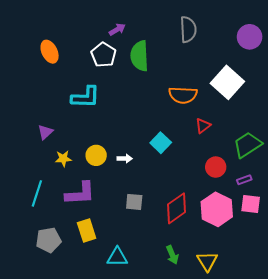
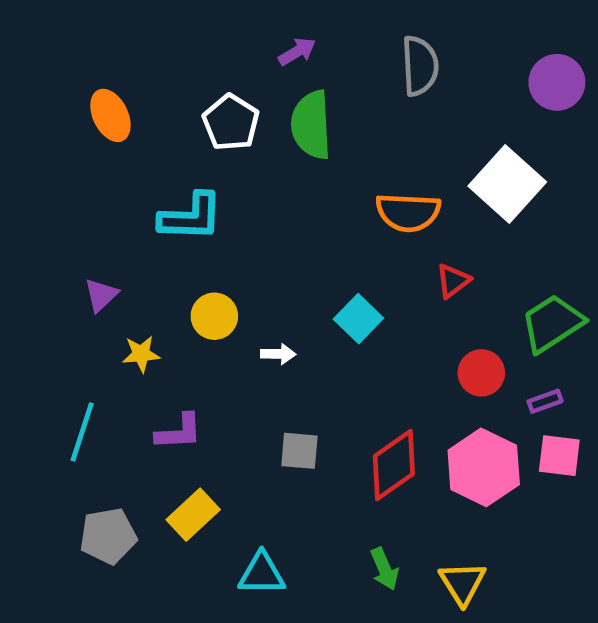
purple arrow: (117, 29) -> (297, 52), moved
yellow circle: (96, 155) -> (214, 316), moved
purple L-shape: (80, 193) -> (179, 432), size x0.7
yellow rectangle: (87, 231) -> (193, 515), turned 65

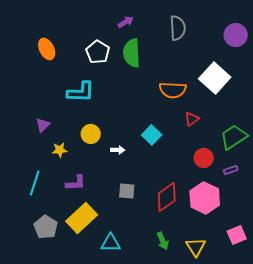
pink square: (559, 456) -> (237, 235), moved, turned -30
yellow rectangle: (193, 515) -> (82, 218), size x1.4
gray pentagon: (108, 536) -> (46, 227), turned -30

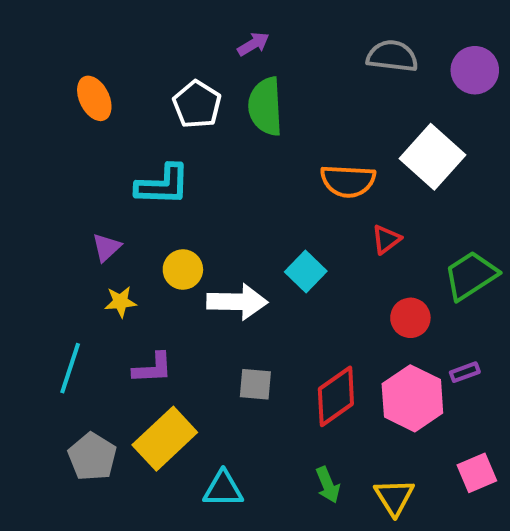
gray semicircle: (178, 28) -> (392, 56), moved, turned -80
purple triangle: (43, 125) -> (106, 247), moved
white arrow: (118, 150) -> (237, 302), size x2.0
purple rectangle: (231, 170) -> (465, 372), moved

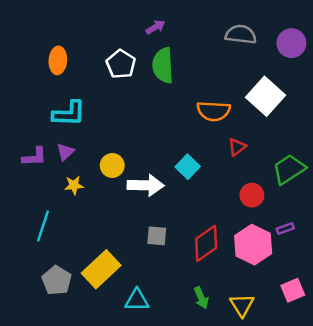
orange ellipse: (94, 98) -> (58, 60), turned 30
cyan L-shape: (163, 185) -> (69, 114), moved
purple L-shape: (153, 368) -> (34, 157), moved

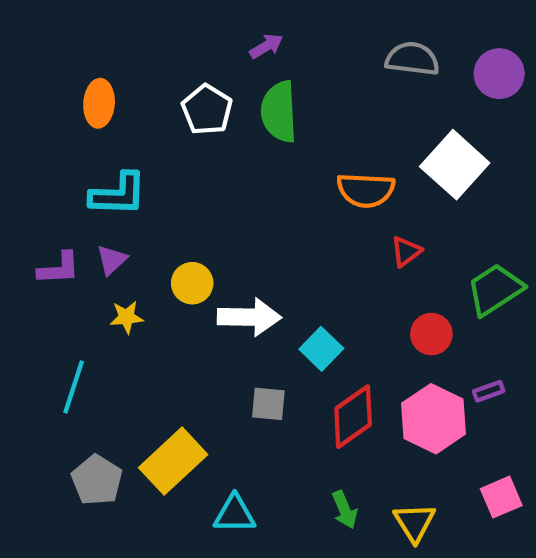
cyan square: (188, 167) -> (321, 349), moved

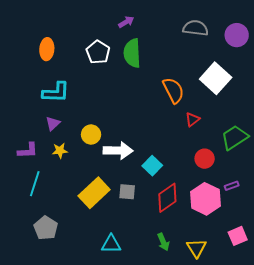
orange semicircle: (366, 190) -> (173, 90), turned -120
purple L-shape: (59, 268) -> (28, 151), moved
yellow rectangle: (173, 461) -> (94, 193), moved

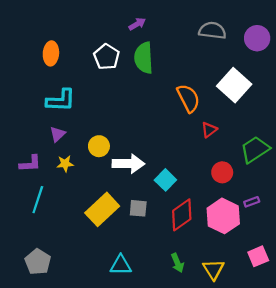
gray pentagon: (46, 228) -> (38, 262), moved

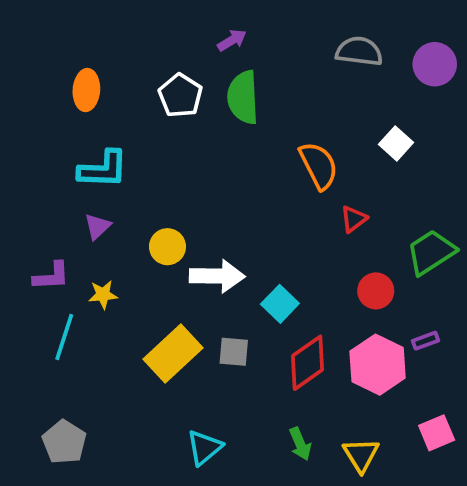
white square: (234, 85) -> (396, 143), size x0.6
yellow star: (65, 164) -> (103, 295), moved
cyan triangle: (121, 265) -> (204, 448), turned -40

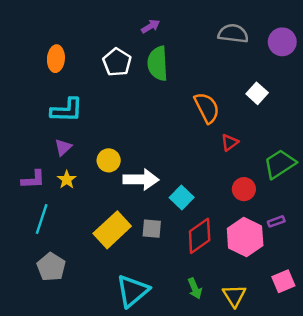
yellow star: (103, 295) -> (67, 180), moved, turned -30
gray pentagon: (64, 442) -> (51, 267), moved
cyan triangle: (204, 448) -> (133, 291), size x1.4

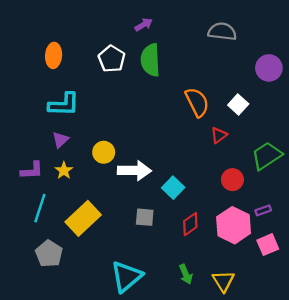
purple circle: (282, 42) -> (269, 68), moved
white square: (257, 93) -> (238, 104), moved
yellow rectangle: (112, 230) -> (83, 218), moved
red diamond: (200, 236) -> (190, 224), size x0.7
pink square: (283, 281) -> (268, 245), moved

